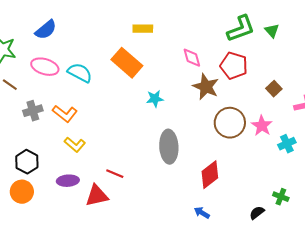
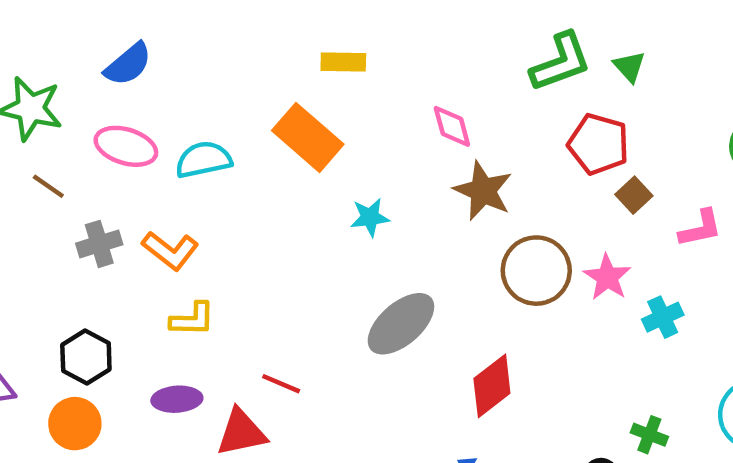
red pentagon: (234, 66) -> (598, 144), moved
cyan semicircle: (80, 73) -> (204, 160), turned -40
yellow L-shape: (75, 145) -> (192, 319), turned -40
gray ellipse: (169, 147) -> (401, 324), turned 52

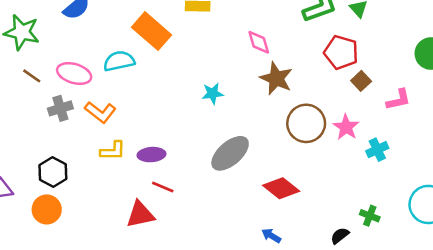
orange rectangle: (308, 137) -> (151, 31), moved
pink ellipse: (126, 146) -> (74, 73), moved
red diamond: (492, 386) -> (281, 188), turned 76
purple ellipse: (177, 399) -> (151, 155), moved

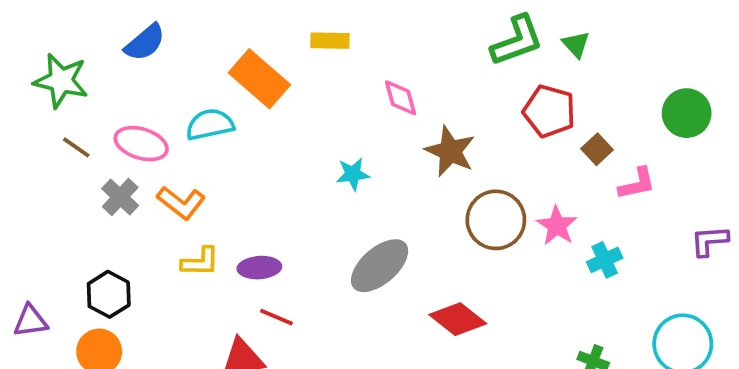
pink diamond: (259, 42) -> (401, 98), moved
brown square: (361, 81) -> (597, 149), moved
gray cross: (60, 108) -> (120, 197), turned -30

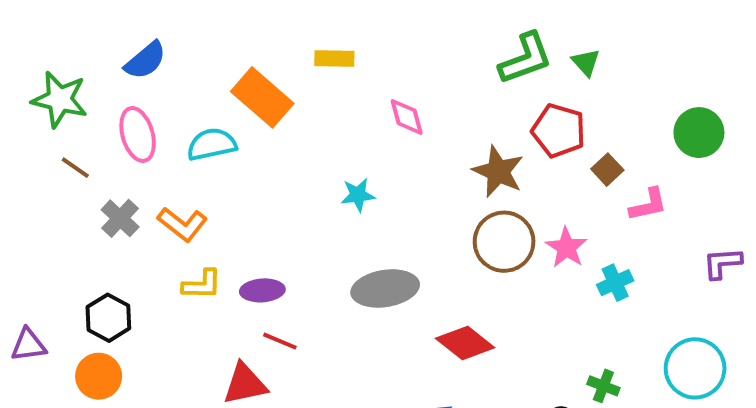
pink ellipse: (141, 144) -> (138, 134), moved, turned 57
brown star: (450, 151) -> (498, 172), moved
gray ellipse: (380, 266) -> (385, 288), turned 32

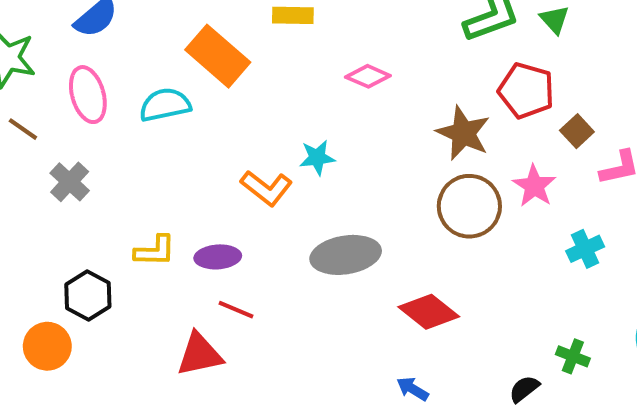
pink diamond: (407, 117) -> (368, 76), turned -51
orange L-shape: (182, 224) -> (266, 188), moved
pink star: (566, 248) -> (534, 186), moved
black hexagon: (108, 318) -> (88, 295), moved

